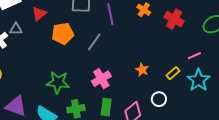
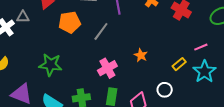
orange star: (142, 70) -> (141, 55), moved
green star: (58, 82) -> (50, 65), moved

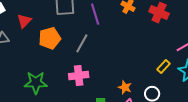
orange star: (141, 55) -> (125, 87), moved
pink cross: (107, 68) -> (79, 76), moved, turned 30

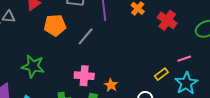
pink cross: (79, 76) -> (84, 76), moved
orange star: (125, 87) -> (111, 85), moved

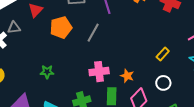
green star: (33, 66) -> (47, 72), size x0.6
yellow rectangle: (161, 74) -> (163, 54), moved

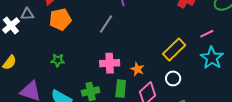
orange pentagon: (61, 27) -> (60, 19), moved
yellow rectangle: (163, 54) -> (174, 50), size x1.6

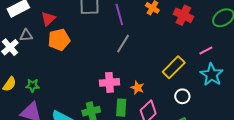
gray line: (106, 24) -> (123, 44), moved
green star: (58, 60) -> (32, 85), moved
white circle: (173, 78) -> (182, 96), moved

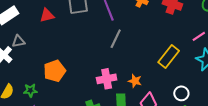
red triangle: (48, 19) -> (47, 15), moved, turned 35
orange pentagon: (59, 40) -> (55, 71), moved
white circle: (182, 96) -> (181, 93), moved

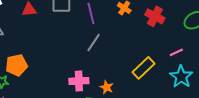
orange pentagon: (55, 71) -> (17, 65), moved

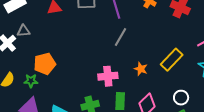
orange star: (107, 87) -> (141, 69), moved

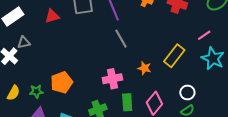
gray line: (120, 37) -> (121, 39), turned -54
orange pentagon: (45, 64) -> (62, 82), moved

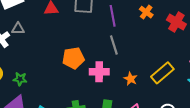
pink cross: (112, 79) -> (99, 72), moved
orange pentagon: (62, 82) -> (73, 58), moved

